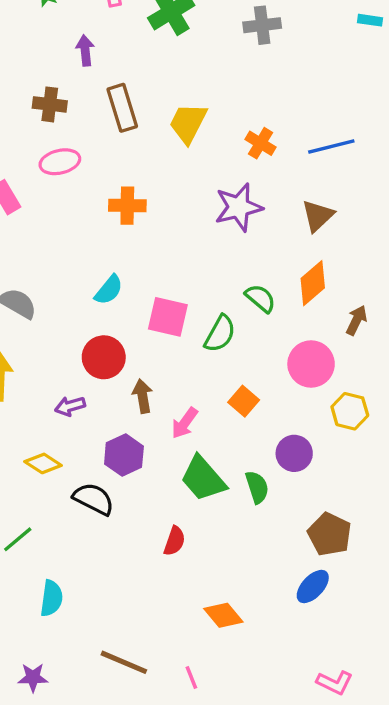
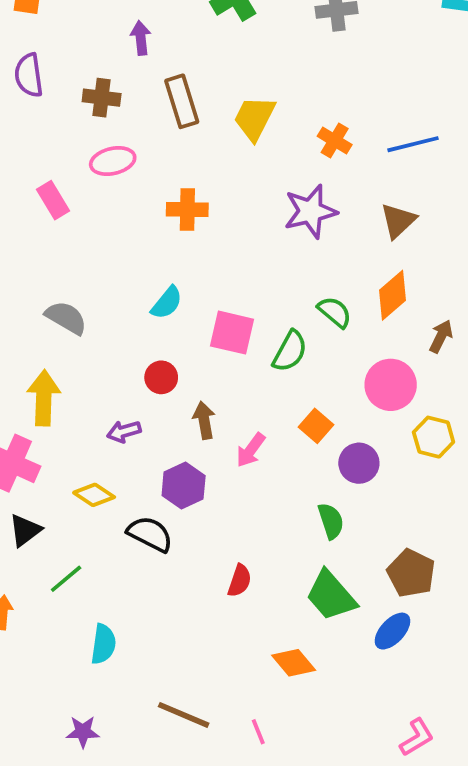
red circle: (104, 357) -> (161, 377), size x0.7
purple circle: (294, 453) -> (359, 463), moved
green trapezoid: (203, 479) -> (331, 596), moved
pink L-shape: (335, 683) -> (417, 737), turned -57

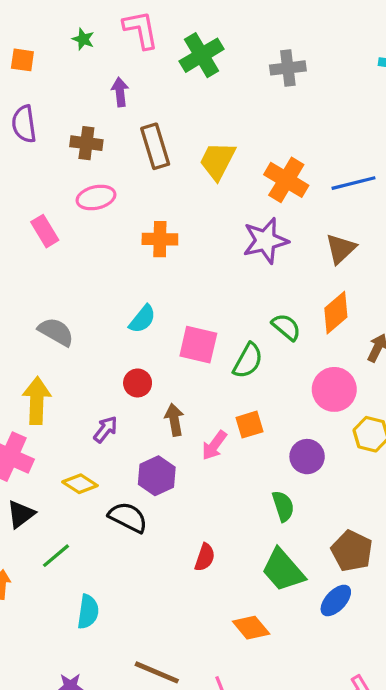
orange cross: (335, 140) -> (286, 180), size x1.5
orange square: (316, 426) -> (249, 425), moved, turned 32
purple arrow: (124, 431) -> (106, 429), turned 144

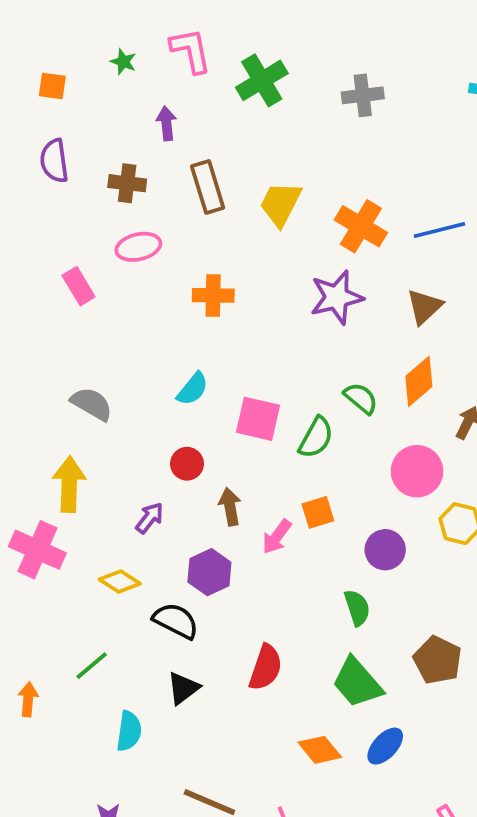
black triangle: (21, 514) -> (183, 688), moved
red semicircle: (205, 557) -> (266, 668), size x1.4
blue ellipse: (336, 600) -> (385, 746), moved

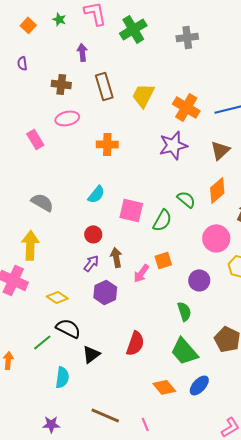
orange square: (52, 86) -> (28, 25), moved, turned 35
purple semicircle: (54, 161) -> (22, 63), moved, size x0.6
purple arrow: (150, 518) -> (91, 263), moved
black semicircle: (176, 621) -> (68, 328), moved

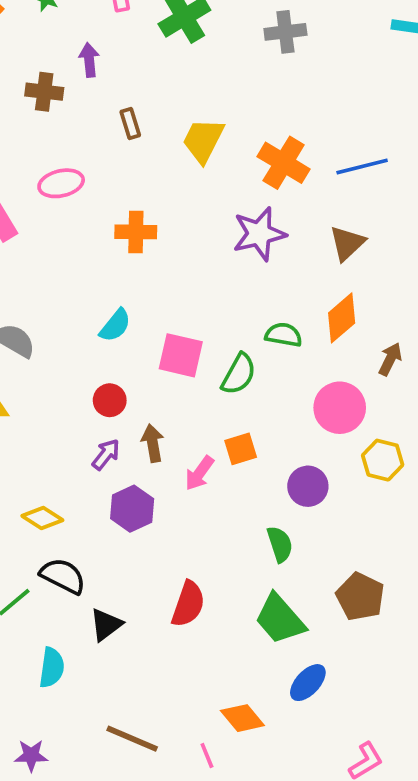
brown cross: (61, 84) -> (44, 92), moved
brown rectangle: (104, 86) -> (130, 124), size x0.6
green semicircle: (186, 199) -> (284, 335), turned -30
orange diamond: (164, 387) -> (242, 718), moved

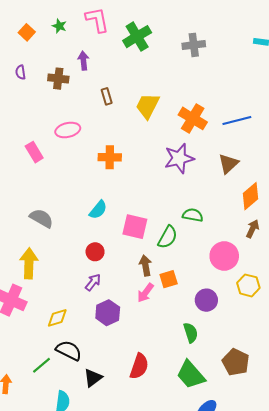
orange diamond: (342, 318) -> (250, 196), moved
brown arrow: (153, 443) -> (145, 265), moved
yellow diamond: (42, 518) -> (57, 318), turned -50

